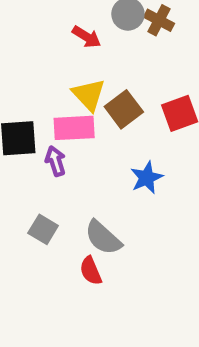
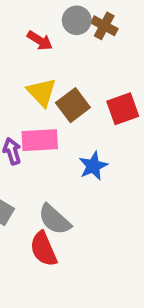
pink rectangle: (74, 128) -> (40, 140), moved
red semicircle: (91, 271) -> (43, 249), size x1.4

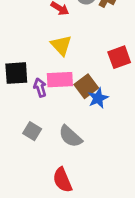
brown square: (73, 105) -> (86, 86), moved
red semicircle: (43, 249) -> (62, 180), moved

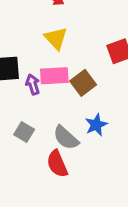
blue star: (98, 98) -> (96, 125), moved
red semicircle: (62, 180) -> (57, 164), moved

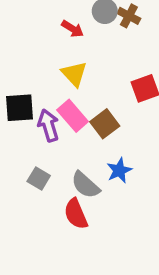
pink rectangle: (54, 76) -> (73, 116), turned 52
purple arrow: (33, 84) -> (48, 125), size x1.4

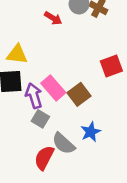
yellow triangle: (74, 74) -> (17, 54), moved, turned -40
gray square: (39, 179) -> (40, 119), moved
red semicircle: (76, 214) -> (44, 158), moved, turned 50

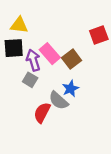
gray square: (40, 119) -> (30, 80), moved
blue star: (91, 132) -> (70, 89), moved

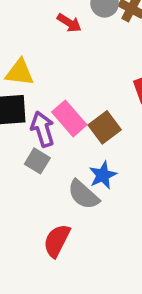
red semicircle: (42, 113) -> (57, 241), moved

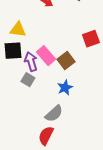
gray semicircle: (83, 195) -> (54, 114), moved, turned -84
red semicircle: (57, 241) -> (46, 136), moved

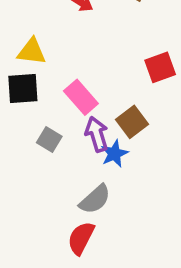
brown square: (66, 61) -> (132, 122), moved
purple arrow: (31, 62) -> (97, 134), moved

